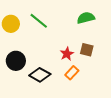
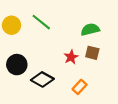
green semicircle: (86, 18) -> (90, 29), moved
orange rectangle: (72, 73) -> (80, 87), moved

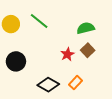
brown square: (92, 53) -> (88, 50), turned 32
black diamond: (42, 79) -> (48, 85), moved

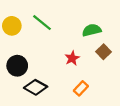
brown square: (88, 50) -> (103, 52), moved
black diamond: (48, 85) -> (36, 87), moved

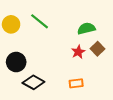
red star: (72, 58) -> (78, 52), moved
orange rectangle: (81, 88) -> (76, 83), turned 40

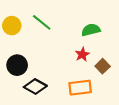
brown square: (98, 49) -> (103, 66), moved
orange rectangle: (76, 83) -> (80, 88), size x1.5

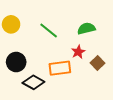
green line: (42, 22) -> (49, 30), moved
orange rectangle: (80, 88) -> (60, 68), moved

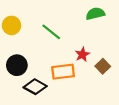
green semicircle: (86, 28) -> (95, 14), moved

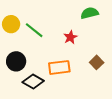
green line: (51, 32) -> (34, 30), moved
red star: (82, 54) -> (70, 37), moved

